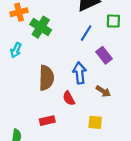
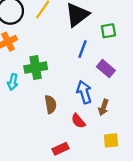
green cross: (41, 27) -> (36, 68), moved, turned -30
brown semicircle: (46, 78) -> (51, 104), size x0.7
brown arrow: (103, 91) -> (104, 107), moved, turned 88

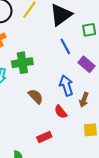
blue line: (83, 49) -> (65, 46), turned -49
brown semicircle: (51, 104) -> (36, 96), turned -35

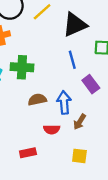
brown semicircle: (36, 96) -> (37, 100), moved, turned -70
red semicircle: (61, 112) -> (52, 129), turned -64

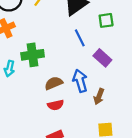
red semicircle: (52, 129) -> (56, 105), moved

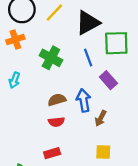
green square: (106, 20) -> (116, 43), size x1.6
green cross: (33, 55) -> (51, 58), moved, turned 30

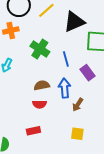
blue line: (88, 58) -> (66, 59), moved

